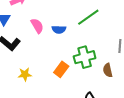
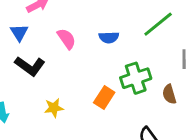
green line: (88, 17) -> (158, 24), moved
blue semicircle: (59, 29) -> (109, 37), moved

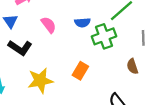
green cross: (136, 78) -> (104, 36), moved
yellow star: (54, 108) -> (40, 81), size x1.6

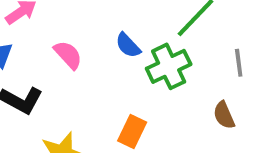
blue semicircle: (82, 23) -> (128, 45), turned 56

